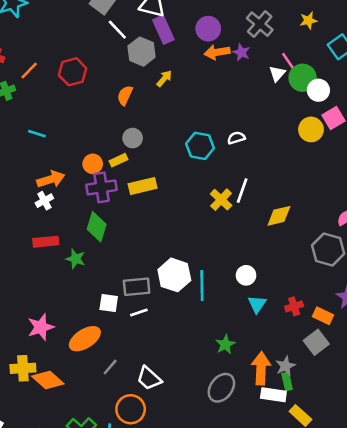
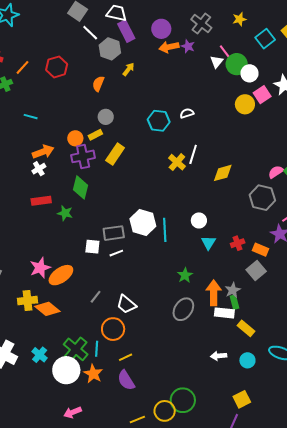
yellow rectangle: (143, 186) -> (115, 154), turned -40
orange ellipse: (85, 339) -> (61, 275), moved

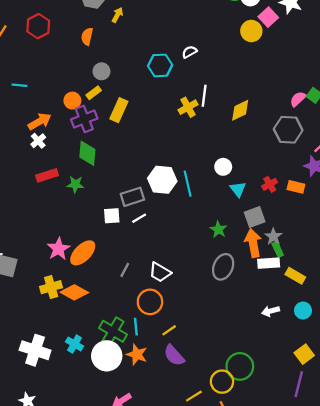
yellow cross: (177, 162) -> (188, 107), turned 30
gray square: (256, 271) -> (255, 217), moved, turned 30

